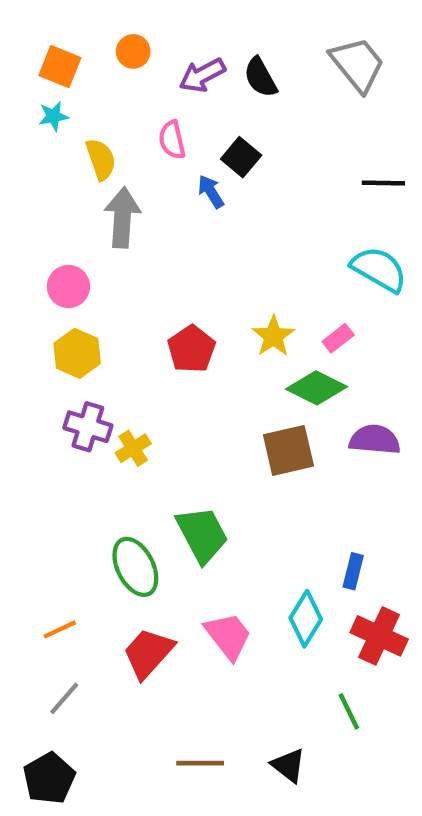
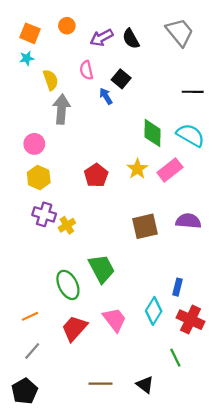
pink rectangle: (338, 338) -> (170, 170), size x1.6
green diamond: (317, 388) -> (153, 133), moved, turned 64

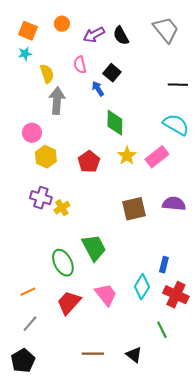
green diamond: (153, 133) -> (115, 123), moved
yellow hexagon: (39, 178) -> (46, 157), moved

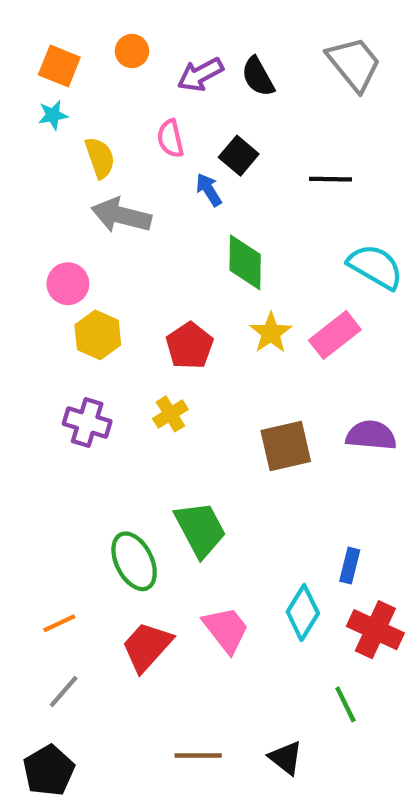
black line: (178, 85) -> (331, 179), moved
gray arrow: (57, 101) -> (121, 215), turned -80
yellow cross: (62, 208) -> (170, 414), moved

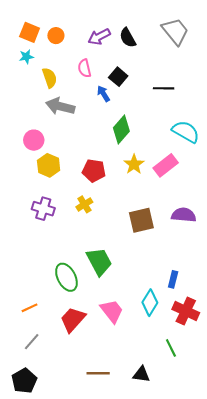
orange circle: (132, 51) -> (56, 36), moved
green diamond: (245, 262) -> (121, 130), turned 40
red pentagon: (190, 346) -> (94, 171), turned -30
black triangle: (286, 758) -> (141, 374), turned -30

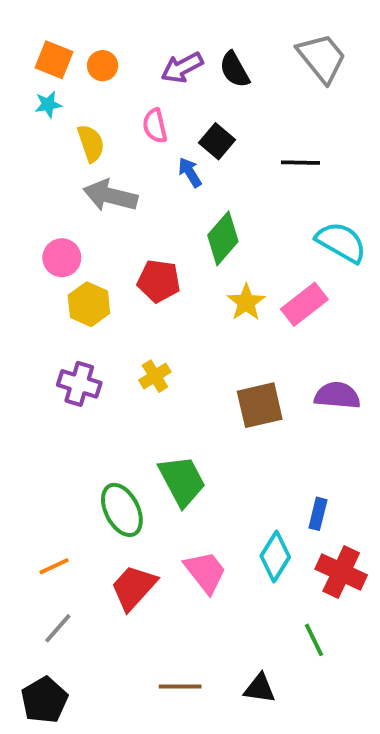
red pentagon: (94, 171) -> (159, 281), moved

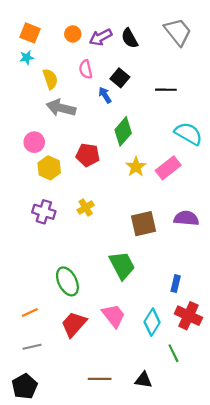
orange circle: (103, 66) -> (73, 34), moved
green trapezoid: (182, 481) -> (122, 265), moved
cyan diamond: (275, 556) -> (152, 322), moved
gray line: (58, 628) -> (32, 347), turned 36

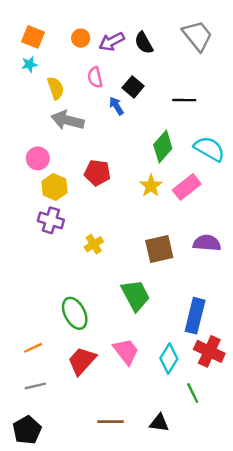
green diamond: (123, 131) -> (163, 146), moved
yellow cross: (86, 208) -> (94, 244), moved
purple cross: (44, 212) -> (51, 220), moved
blue rectangle: (176, 284) -> (195, 316), size x1.8

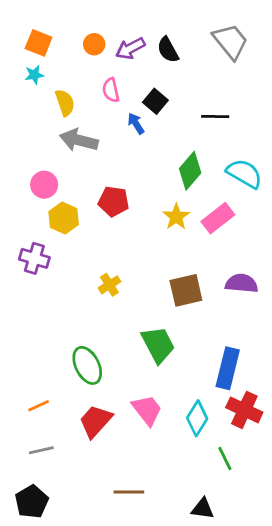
purple cross: (51, 220) -> (34, 258), moved
black triangle: (159, 423) -> (203, 509), moved

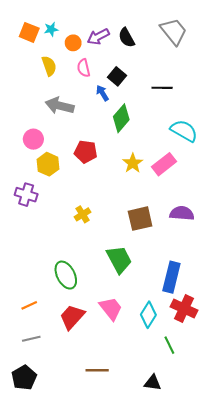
orange circle: (94, 44) -> (73, 43), moved
cyan star: (34, 75) -> (51, 29), moved
yellow semicircle: (65, 103) -> (49, 66), moved
green diamond: (190, 171) -> (121, 118), moved

